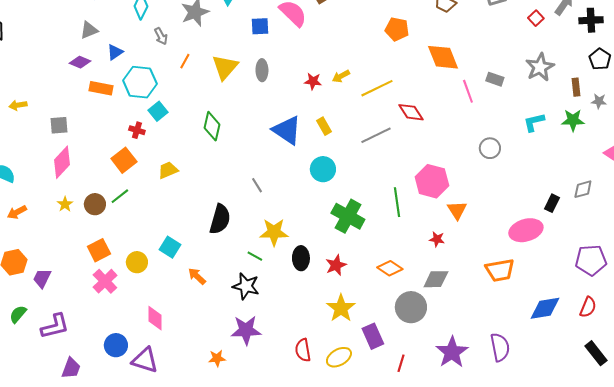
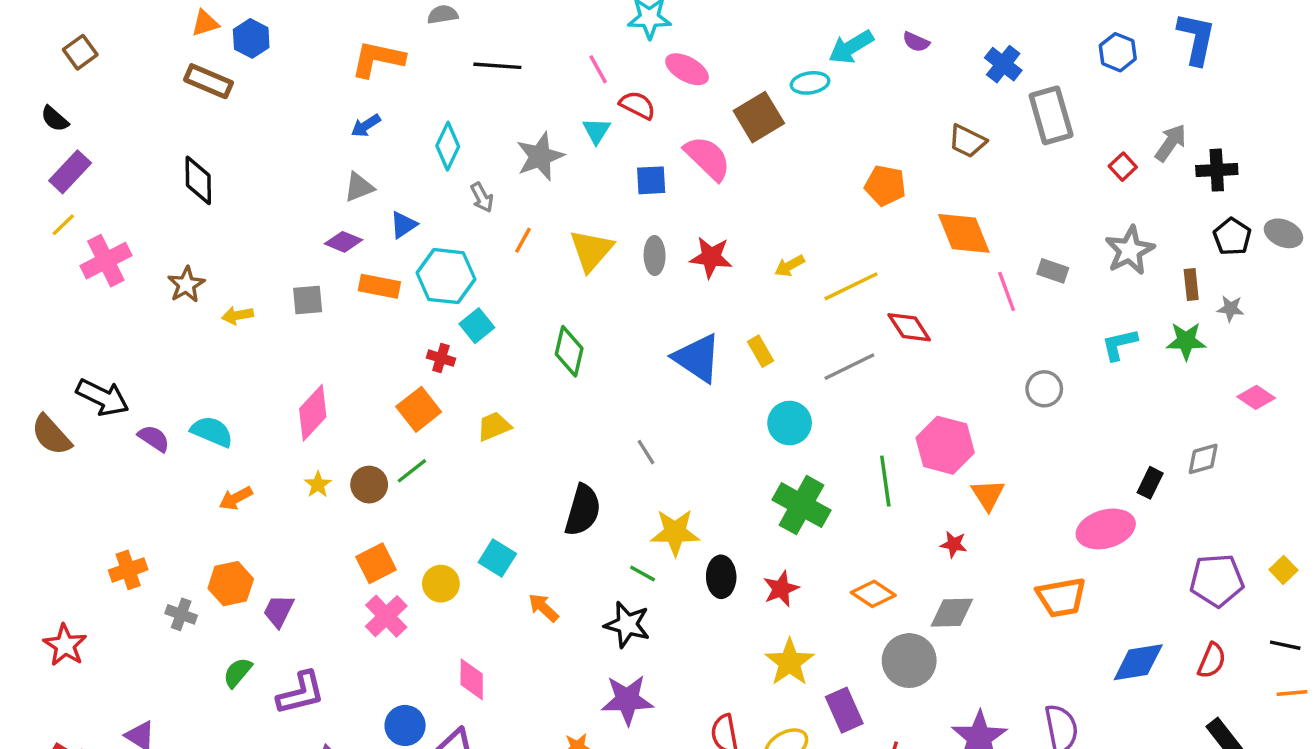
red star: (313, 81) -> (711, 257), moved, size x1.4
gray square: (59, 125) -> (308, 300), moved
cyan circle: (323, 169) -> (790, 423), moved

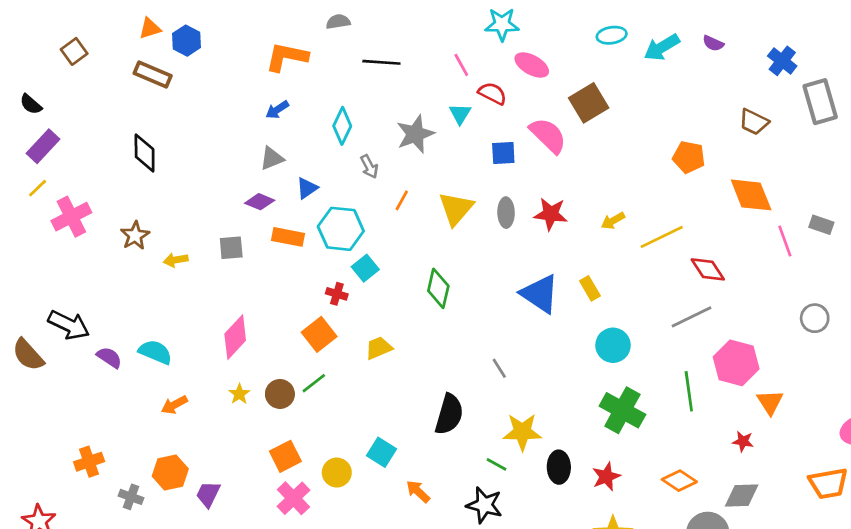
brown square: (80, 52) -> (74, 51), moved
cyan ellipse: (810, 83) -> (612, 35), moved
gray line: (849, 367) -> (692, 317), moved

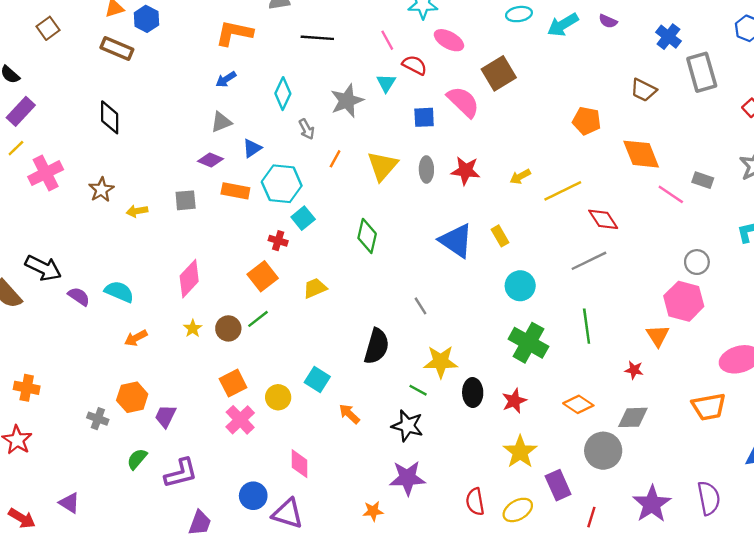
pink line: (785, 241) -> (671, 194), turned -36
pink hexagon: (736, 363) -> (684, 301), moved
orange cross: (89, 462) -> (27, 388), moved, turned 30

